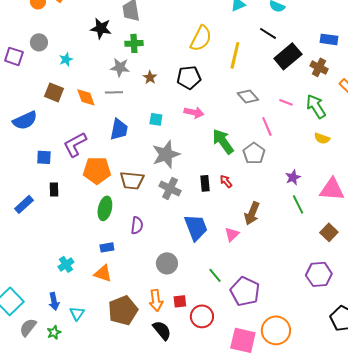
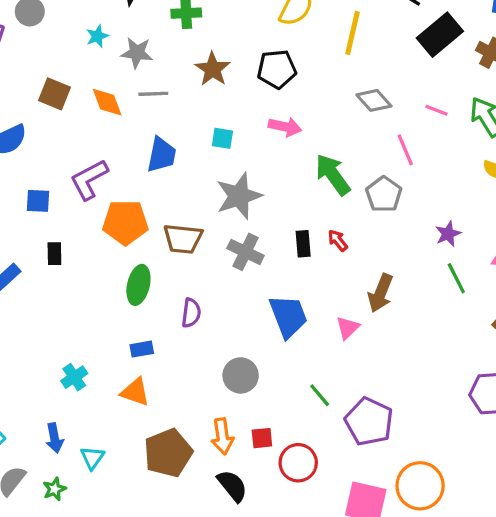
cyan star: (66, 59) -> (97, 36), moved
gray star: (120, 67) -> (137, 53), moved
brown star: (150, 77) -> (213, 69), size x1.5

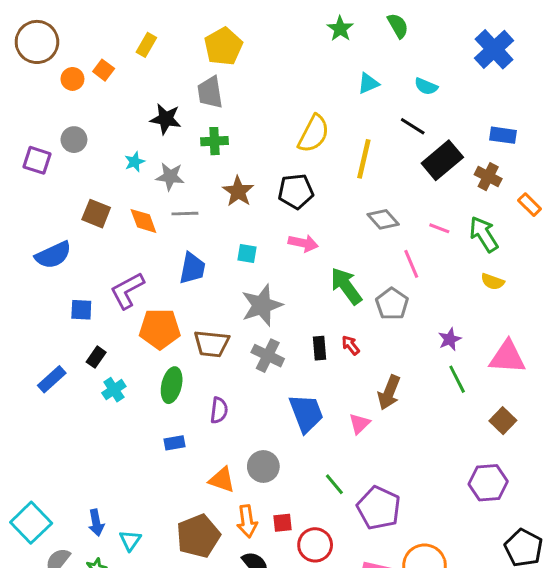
black rectangle: (54, 254) -> (96, 357), turned 36
cyan cross: (74, 377) -> (114, 390), moved
orange triangle: (135, 392) -> (222, 480), moved

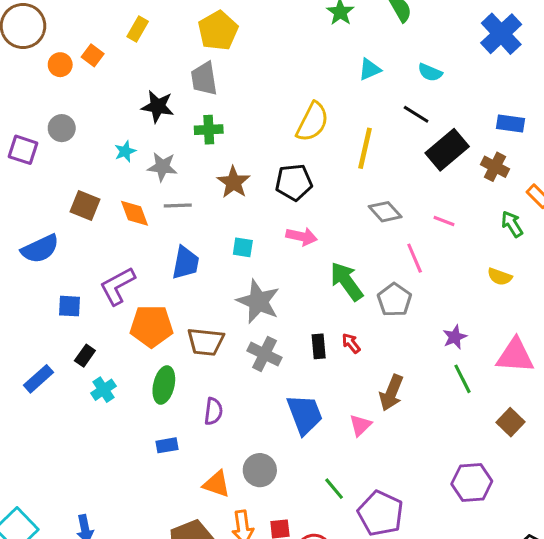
green arrow: (484, 234) -> (512, 224), moved, size x0.7
gray star: (262, 305) -> (258, 301), turned -30
purple hexagon: (488, 483) -> (472, 482), moved

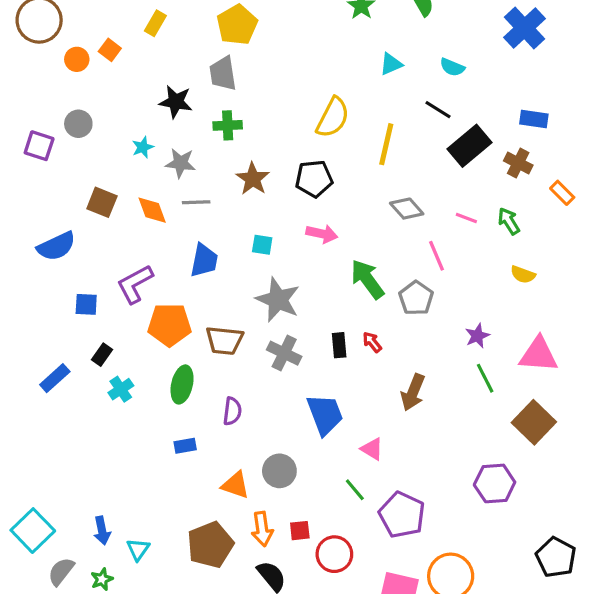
green arrow: (512, 224) -> (509, 221), moved
brown square: (510, 422) -> (534, 422), size x1.5
pink triangle: (360, 425) -> (372, 449), moved, turned -45

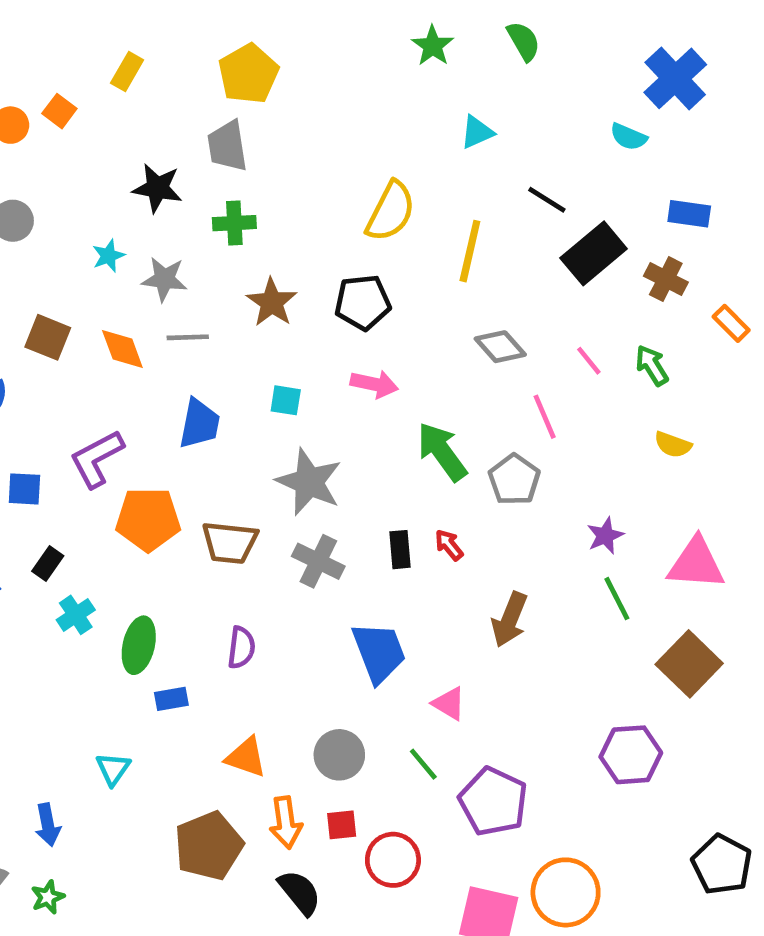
cyan semicircle: (452, 67) -> (629, 137), moved
pink line: (466, 218) -> (589, 361), turned 30
green ellipse: (182, 384) -> (139, 645), moved
gray circle: (279, 471) -> (339, 755), moved
cyan triangle: (138, 549) -> (113, 769), moved

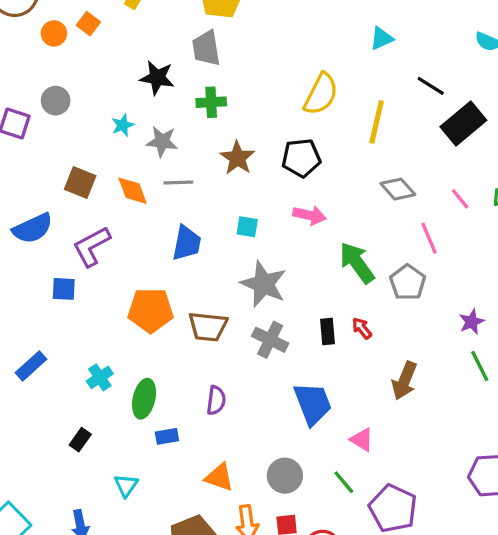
purple L-shape: (97, 459) -> (92, 246), moved
black rectangle: (48, 564) -> (80, 440), moved

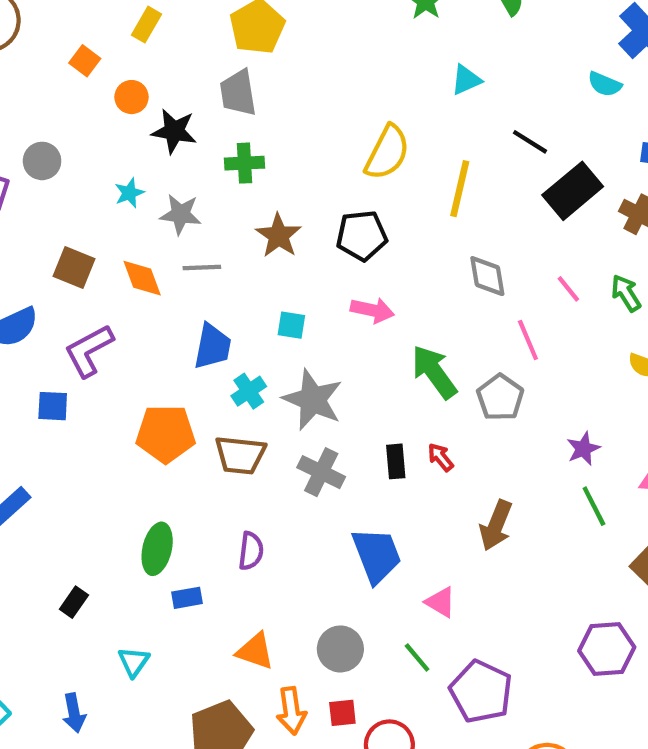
orange circle: (54, 33) -> (132, 97), moved
gray diamond: (398, 189) -> (487, 276), turned 32
cyan cross: (100, 377) -> (249, 391), moved

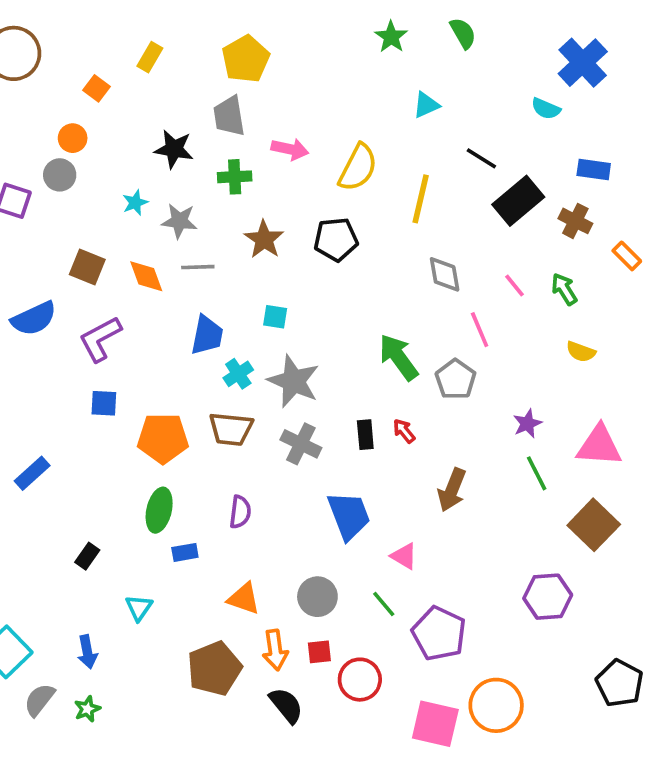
orange circle: (132, 97) -> (73, 138), moved
pink arrow: (372, 310) -> (290, 149), moved
blue square: (53, 406) -> (104, 403), moved
orange pentagon: (166, 434) -> (163, 438), moved

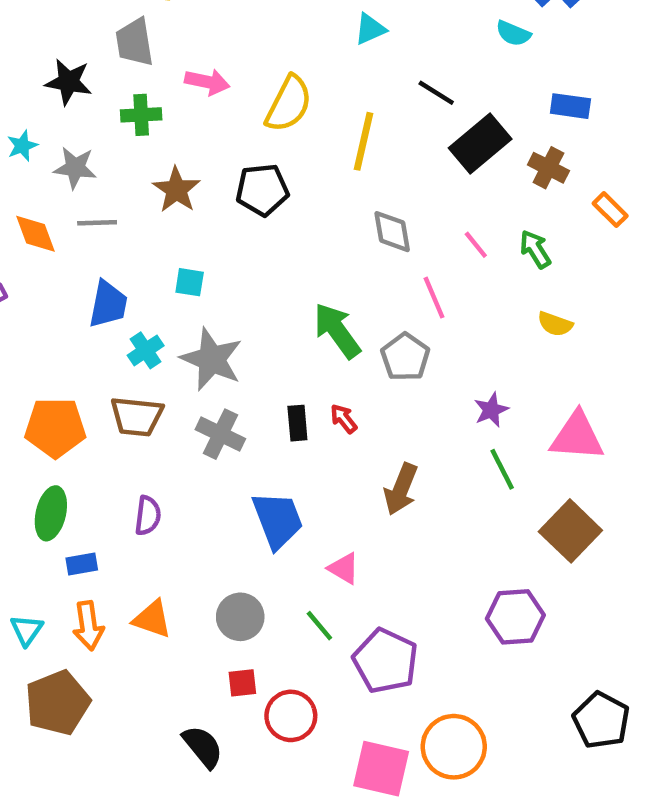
orange arrow: (275, 650) -> (88, 626), moved
brown pentagon: (214, 668) -> (57, 703), moved

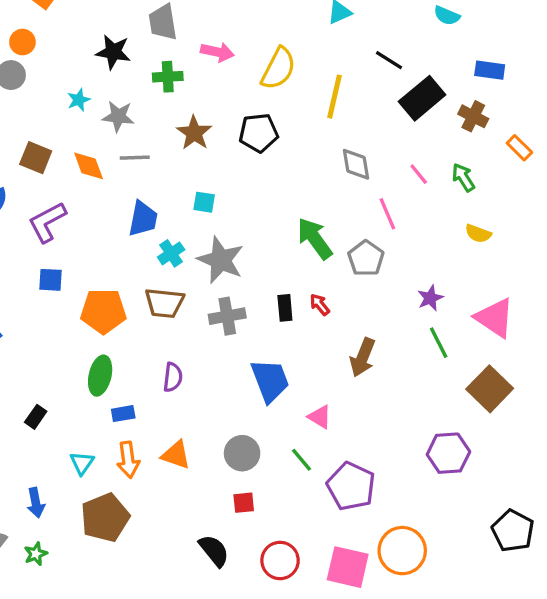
gray cross: (220, 434) -> (227, 316), turned -36
pink triangle: (577, 436) -> (495, 318), turned 30
red circle: (291, 716) -> (280, 560), moved

